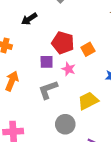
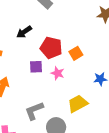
black arrow: (29, 19) -> (24, 32), moved
gray L-shape: (48, 90) -> (34, 111), moved

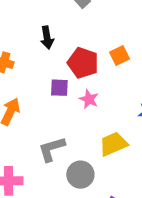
black arrow: (24, 32) -> (47, 38), turned -70
orange square: (76, 53) -> (120, 56), moved

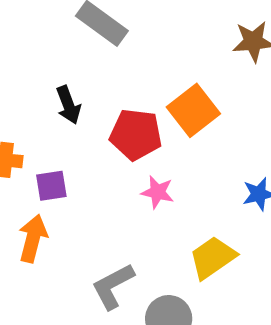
orange square: (120, 56) -> (193, 110), size x1.5
purple square: (59, 88) -> (51, 186), moved

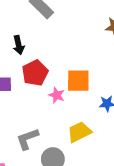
orange square: (193, 110) -> (78, 81), moved, turned 30
red pentagon: (136, 134) -> (35, 73), moved, turned 30

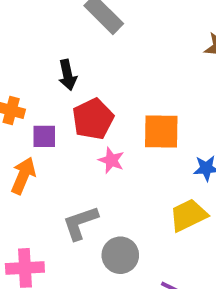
pink star: (57, 95) -> (111, 160), moved
yellow trapezoid: (79, 132) -> (188, 215), moved

